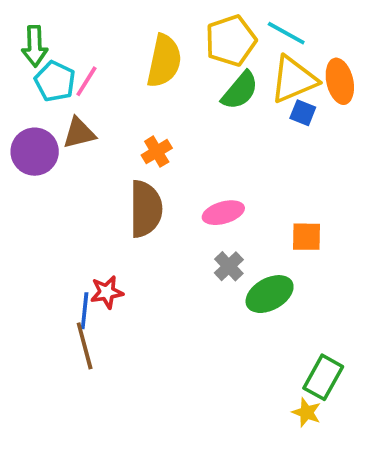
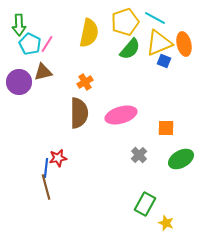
pink ellipse: (223, 213) -> (121, 115), size x1.4
gray cross: (229, 266) -> (139, 155), moved
green ellipse: (270, 294) -> (181, 159), moved
green rectangle: (323, 377) -> (145, 204), moved

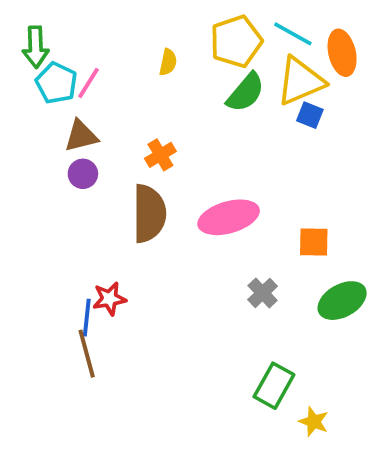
yellow semicircle: (89, 33) -> (168, 62), size x0.5
orange ellipse: (184, 44) -> (342, 53), moved
purple circle: (19, 82) -> (83, 174), moved, size x0.6

